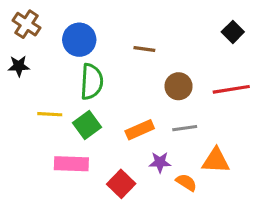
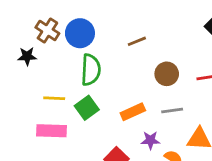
brown cross: (26, 24) -> (47, 30), moved
brown line: (144, 49) -> (137, 41), turned -30
pink rectangle: (71, 164) -> (51, 131), moved

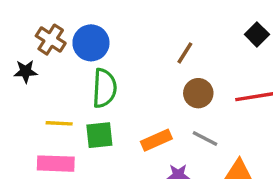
brown line: (137, 41) -> (185, 53), moved, turned -36
green square: (87, 108) -> (99, 135), turned 30
gray line: (172, 110) -> (205, 138), turned 35

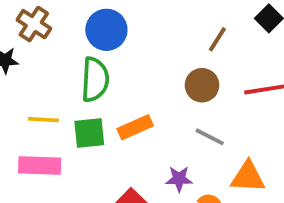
blue circle: (91, 43) -> (106, 30), moved
brown line: (185, 53) -> (217, 39), moved
orange rectangle: (156, 140) -> (135, 127), moved

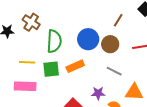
brown cross: (34, 24) -> (31, 22), moved
blue circle: (106, 30) -> (88, 39), moved

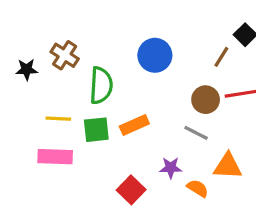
brown line: (118, 20) -> (221, 57), moved
blue circle: (88, 39) -> (155, 55), moved
brown circle: (110, 44) -> (206, 100), moved

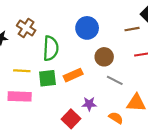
brown line: (221, 57) -> (132, 29), turned 48
brown circle: (206, 100) -> (104, 57), moved
purple star: (171, 168) -> (89, 104), moved

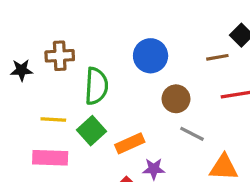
brown cross: (26, 28) -> (60, 56), turned -36
orange rectangle: (73, 75) -> (130, 143), moved
green square: (47, 78) -> (92, 131), turned -36

